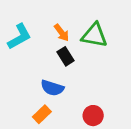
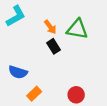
cyan L-shape: (19, 37) -> (16, 16), moved
blue semicircle: (52, 88) -> (18, 72), moved

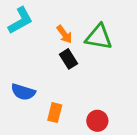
orange rectangle: (34, 94) -> (55, 113), moved, turned -32

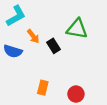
orange arrow: (64, 34) -> (33, 36), moved
blue semicircle: (23, 92) -> (13, 51), moved

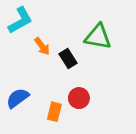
blue semicircle: (13, 51) -> (18, 98), moved, turned 126
red circle: (76, 94) -> (79, 98), moved

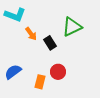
cyan L-shape: (20, 20) -> (15, 15), turned 50
green triangle: (98, 37) -> (72, 27), turned -35

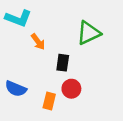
black rectangle: (50, 43) -> (63, 63), moved, turned 40
blue semicircle: (13, 72) -> (16, 89), turned -120

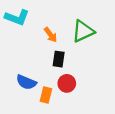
orange arrow: (38, 42) -> (51, 35), moved
blue semicircle: (16, 89) -> (26, 82), moved

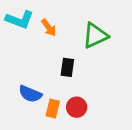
orange arrow: (51, 35) -> (49, 28), moved
red circle: (67, 83) -> (77, 107), moved

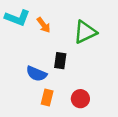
blue semicircle: (30, 94) -> (36, 74), moved
red circle: (77, 107) -> (80, 99), moved

